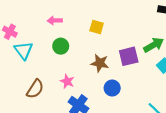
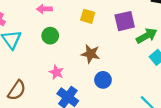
purple square: (129, 56) -> (125, 21), moved
brown semicircle: (35, 89) -> (17, 90), moved

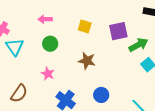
pink star: (56, 72) -> (48, 74), moved
blue circle: (103, 80) -> (101, 95), moved

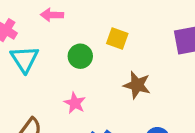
pink arrow: (45, 19) -> (52, 15), moved
yellow square: (85, 26) -> (117, 38), moved

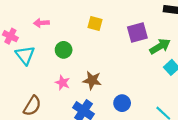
yellow square: (117, 38) -> (95, 23), moved
brown star: (137, 85) -> (92, 80), moved

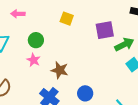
pink star: (63, 83) -> (34, 60), moved

